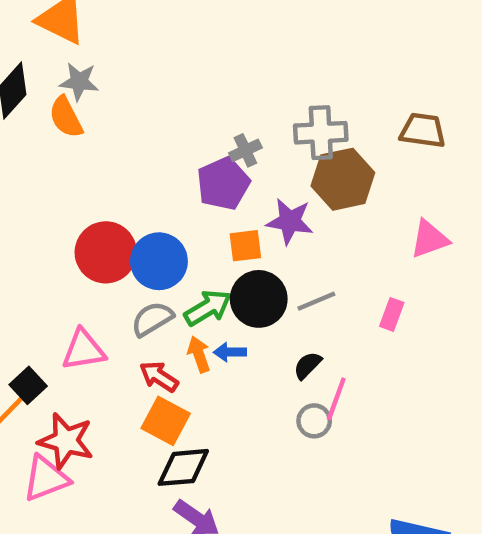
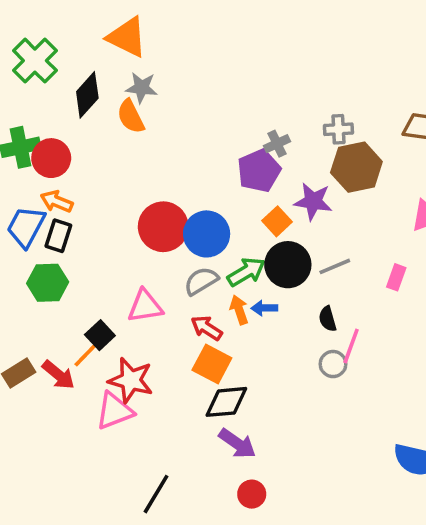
gray cross: (321, 133) -> (338, 129), size x0.7
orange square: (245, 246) -> (277, 221), turned -36
black semicircle: (307, 365) -> (328, 319), turned -60

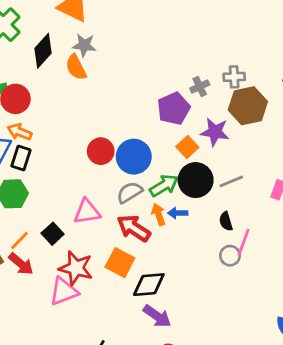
gray cross: (277, 144) -> (200, 87), moved
red circle: (163, 227) -> (101, 151), size x0.7
red arrow: (207, 328) -> (134, 228), size x1.4
orange line: (86, 355) -> (20, 241), moved
orange square: (212, 364) -> (120, 263), moved

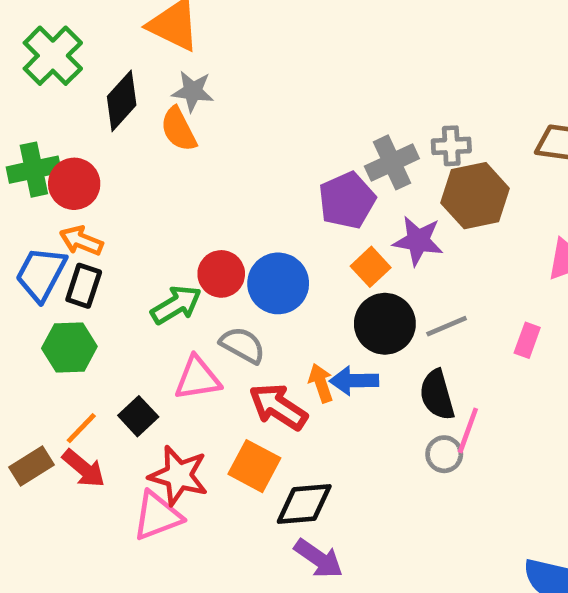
gray cross: (200, 87) -> (392, 162), size x1.5
green arrow: (164, 186) -> (176, 305), moved
gray semicircle: (130, 192) -> (243, 345), moved, turned 60
blue arrow: (178, 213) -> (354, 381), size x1.4
black semicircle: (226, 221) -> (437, 395), size x1.5

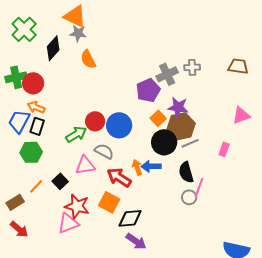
gray star: (193, 91) -> (78, 33), moved
orange semicircle: (179, 129) -> (88, 59), moved
brown hexagon: (475, 196) -> (181, 126), moved
red arrow: (84, 468) -> (19, 229), moved

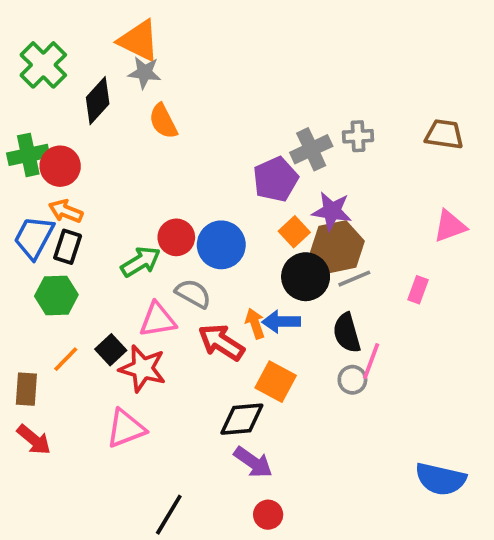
brown rectangle: (15, 202) -> (26, 389), turned -54
orange square: (109, 202) -> (276, 382), moved
red star: (77, 206) -> (143, 369), moved

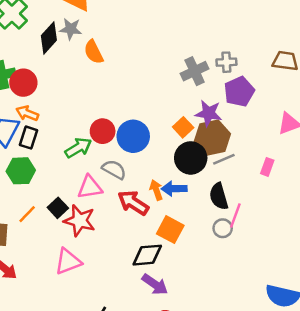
gray star: (144, 72) -> (71, 29), moved
purple pentagon: (276, 179) -> (239, 92), moved

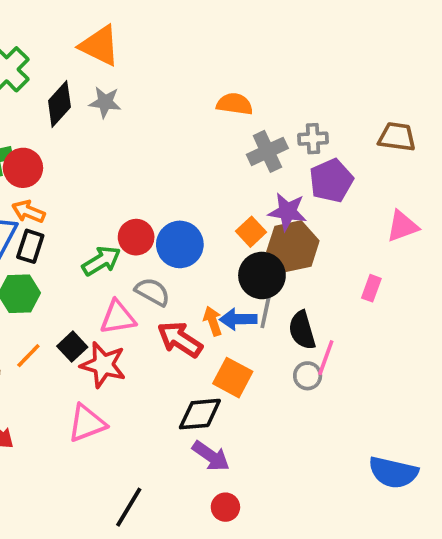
gray star: (71, 29) -> (105, 102), moved
orange semicircle: (94, 52) -> (235, 104), moved, turned 125
gray line: (224, 159) -> (266, 312), moved, turned -55

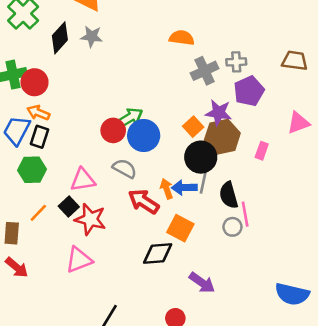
green arrow: (101, 261) -> (130, 118), moved
pink rectangle: (371, 288) -> (262, 151), moved
pink triangle: (118, 317) -> (83, 180), moved
pink line: (326, 358) -> (245, 214), turned -30
purple arrow: (211, 456) -> (202, 283), moved

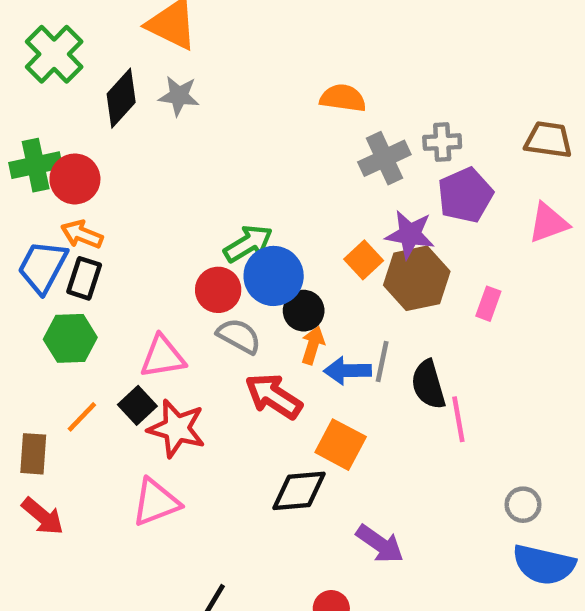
pink triangle: (298, 123) -> (548, 223), moved
red circle: (113, 130) -> (218, 290), moved
black circle: (201, 157) -> (304, 311), moved, size x0.7
orange arrow: (166, 189) -> (313, 345), moved, turned 36
gray circle: (232, 227) -> (523, 505), moved

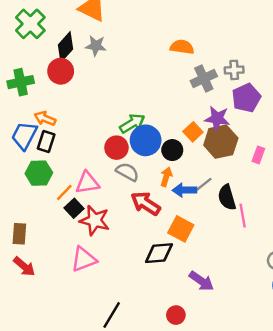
red circle: (75, 179) -> (61, 71), moved
black circle: (304, 311) -> (172, 150), moved
gray line: (382, 361) -> (203, 185), turned 40
orange line: (82, 417) -> (64, 193), moved

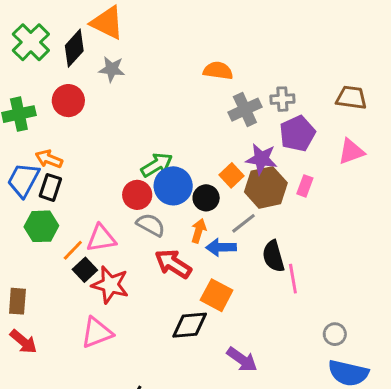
black diamond: (66, 47) -> (74, 48), moved
pink rectangle: (258, 155) -> (305, 186), moved
gray line: (203, 185) -> (243, 223), moved

